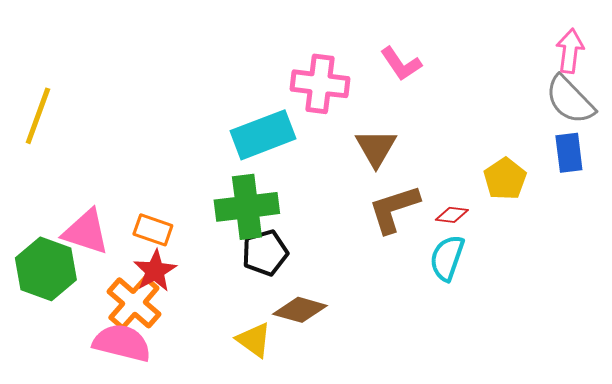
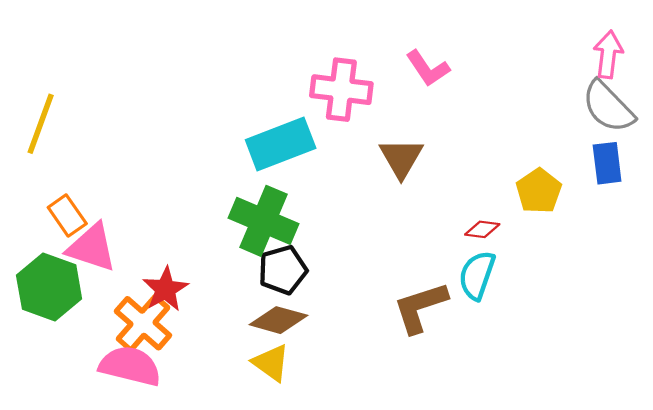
green cross: (247, 207) -> (264, 221), turned 30
brown L-shape: (394, 209) -> (420, 307), moved
orange rectangle: (153, 230) -> (67, 216), moved, turned 36
brown diamond: (300, 310) -> (278, 320), moved

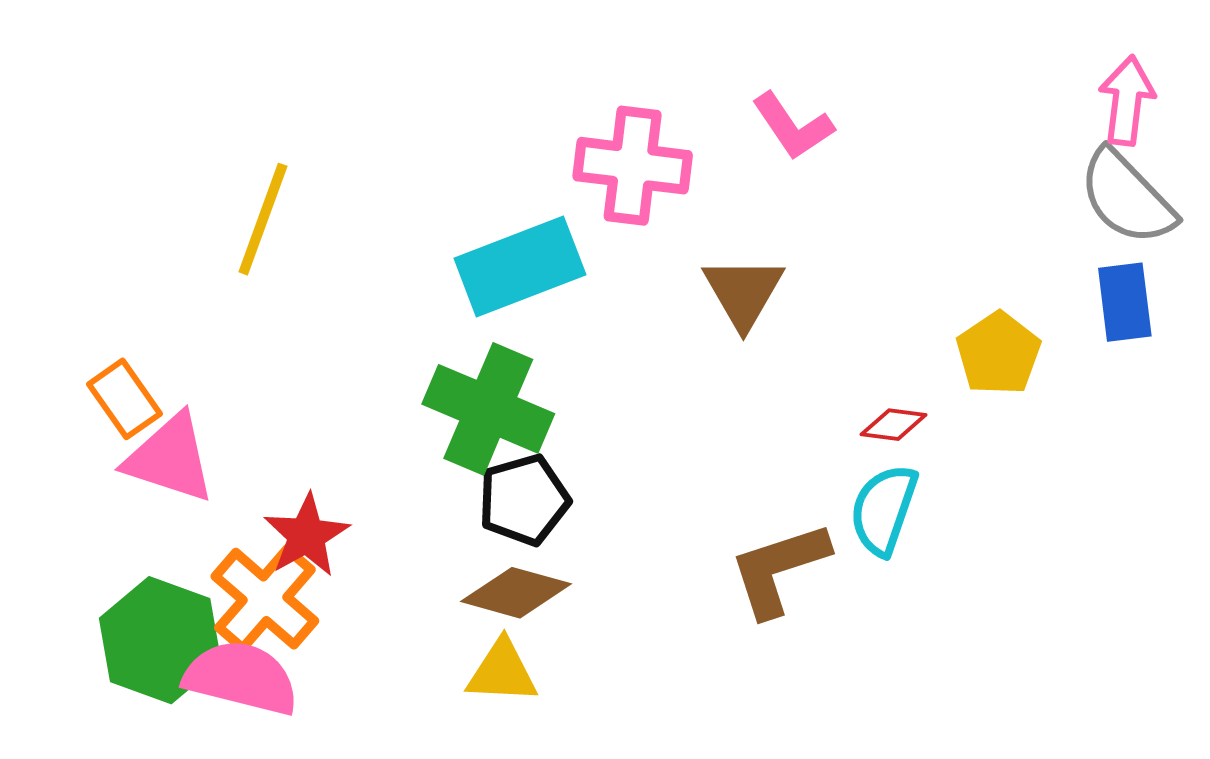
yellow line: (41, 124) -> (263, 219), moved
green hexagon: (49, 287) -> (160, 640), moved
yellow triangle: (271, 363) -> (502, 672), turned -33

